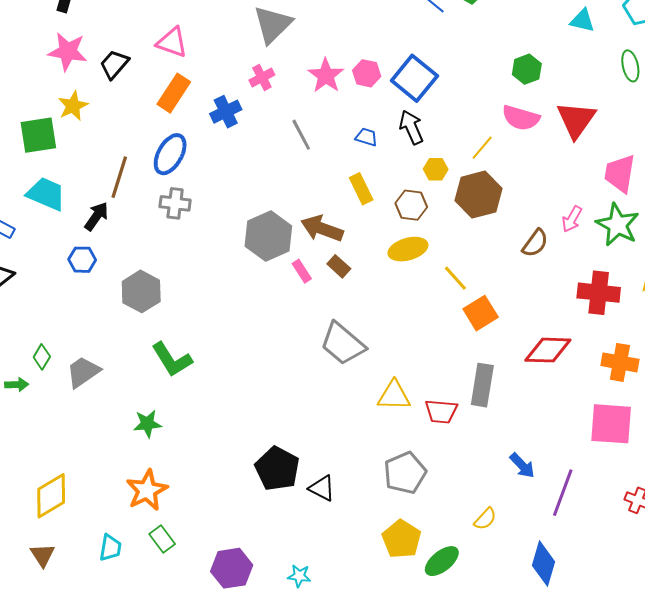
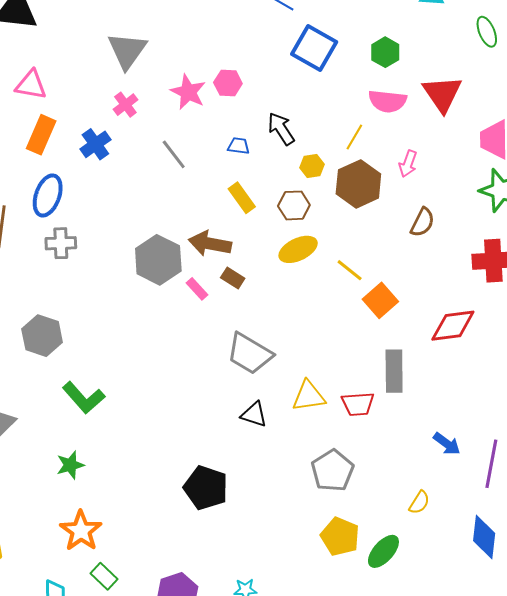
blue square: (414, 78) -> (314, 48), moved
pink arrow: (572, 219) -> (408, 164), moved
black triangle: (322, 488) -> (254, 415), moved

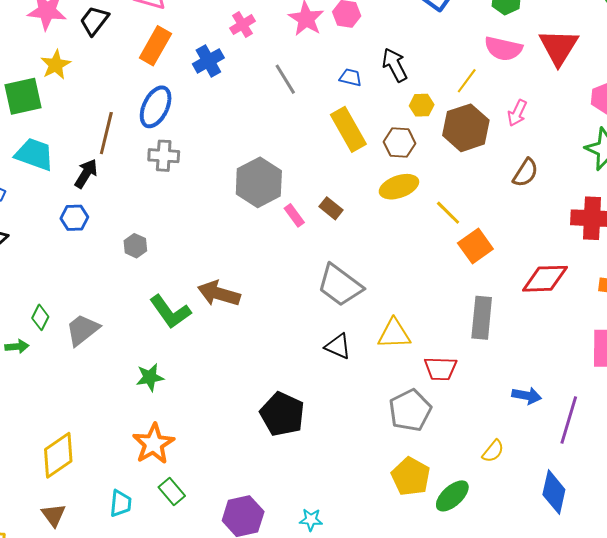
yellow rectangle: (242, 198) -> (348, 129), size x1.4
brown arrow: (210, 244) -> (219, 294), moved
gray hexagon: (42, 336) -> (135, 246), size x0.6
red trapezoid: (358, 404) -> (440, 369), moved
blue arrow: (447, 444) -> (527, 396), turned -32

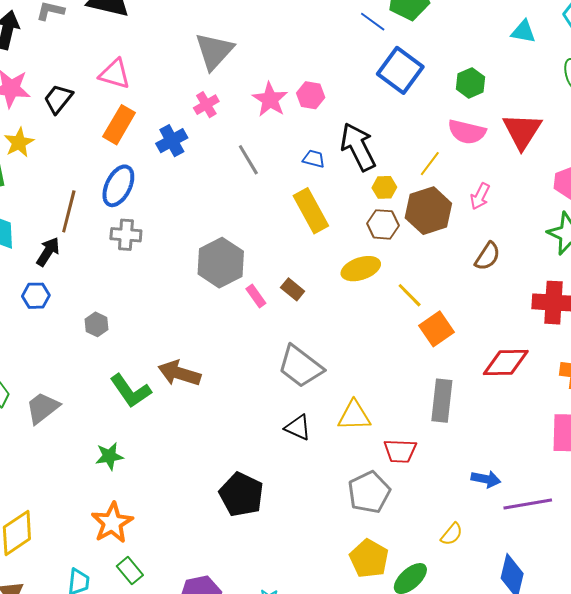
black arrow: (395, 65) -> (358, 147), size x1.4
brown hexagon: (399, 143) -> (383, 224), moved
purple line: (569, 420) -> (528, 504), turned 63

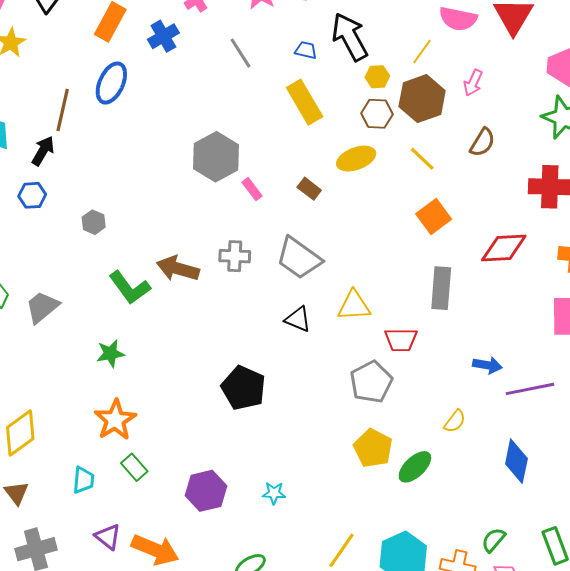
gray cross: (126, 235) -> (235, 256), moved
brown rectangle: (293, 289) -> (309, 189), moved
yellow line: (410, 295) -> (422, 159), moved

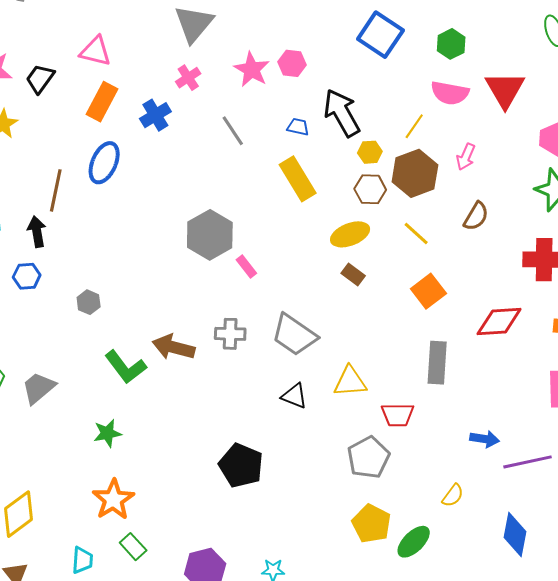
black arrow: (43, 151) -> (37, 232), turned -40
brown rectangle: (309, 189) -> (353, 275), moved

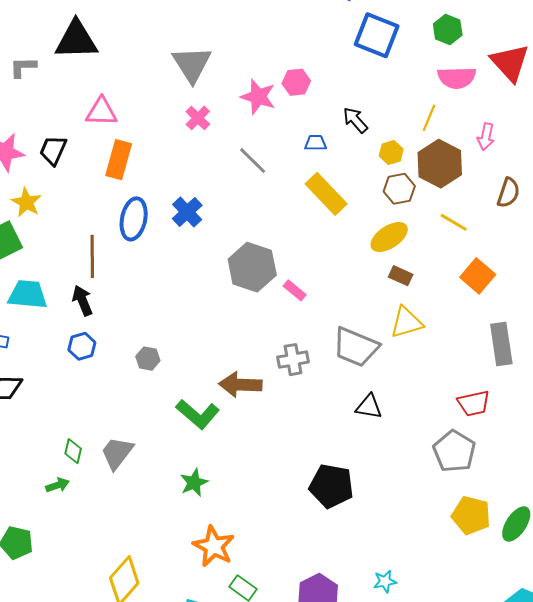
black arrow: (342, 113) -> (355, 120), size x0.6
blue cross: (155, 115) -> (187, 212), moved
yellow triangle: (350, 382) -> (406, 322), moved

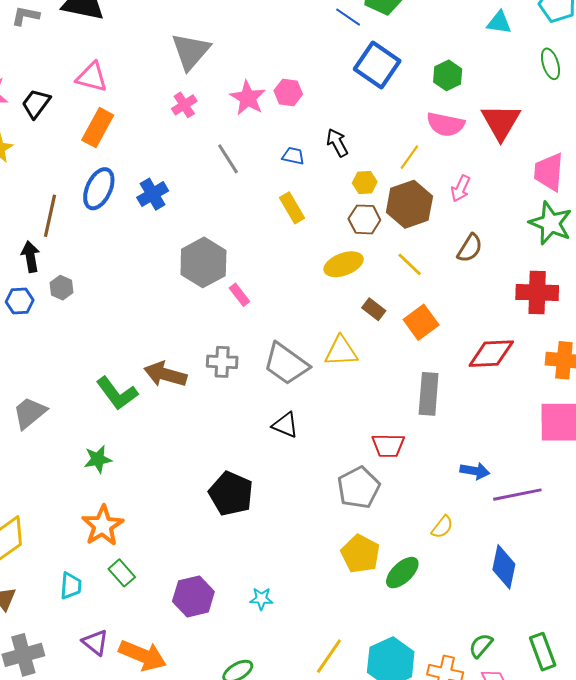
yellow rectangle: (326, 194) -> (292, 208), size x0.7
brown rectangle: (401, 276) -> (374, 309), moved
gray hexagon: (148, 359) -> (62, 288), moved

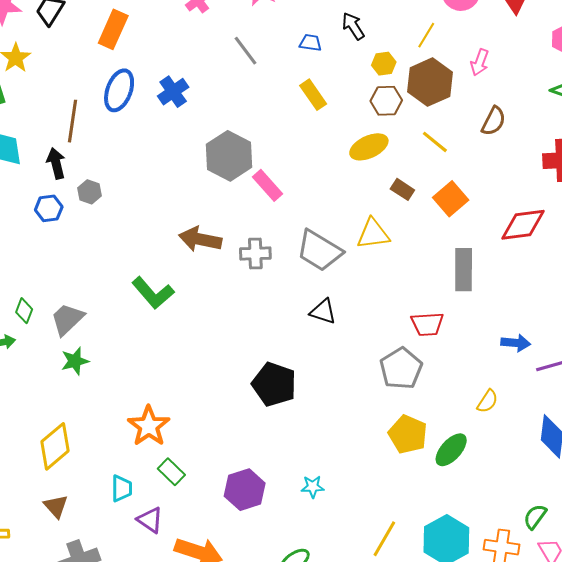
pink rectangle: (239, 295) -> (267, 185), size x1.4
brown arrow: (165, 374) -> (200, 239), moved
green star: (98, 459) -> (75, 361), moved
purple triangle: (95, 642) -> (150, 520), moved

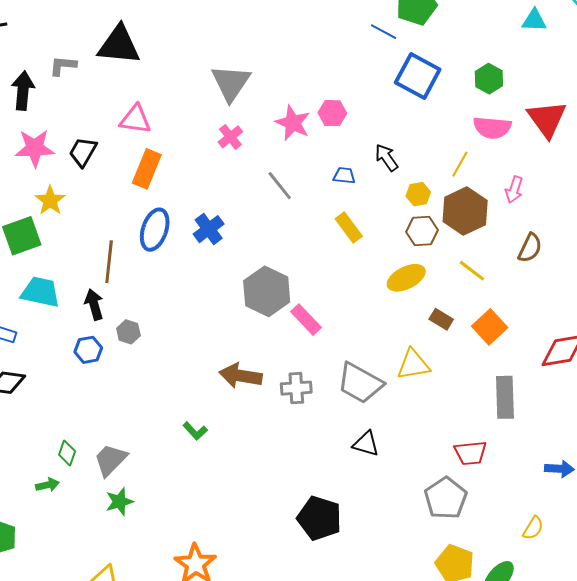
green L-shape: (153, 293) -> (195, 431), size x0.6

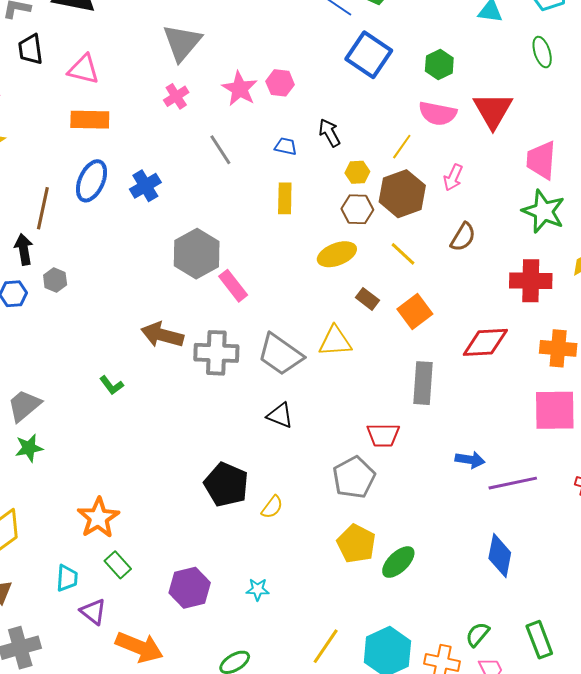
black trapezoid: (83, 152) -> (31, 49), moved, turned -44
orange rectangle: (147, 169) -> (90, 120), turned 63
yellow rectangle: (349, 227) -> (285, 198), turned 32
gray cross: (296, 388) -> (216, 353), size x1.4
yellow semicircle: (533, 528) -> (272, 507), moved

